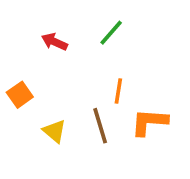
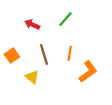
orange L-shape: (149, 122) -> (88, 72), turned 140
brown line: (100, 126) -> (44, 54), moved

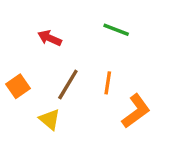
green line: (65, 19) -> (116, 30), moved, turned 70
brown line: (44, 54) -> (68, 85), turned 48

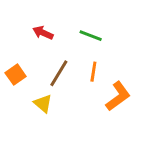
green line: (116, 30) -> (91, 36), moved

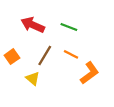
red arrow: (43, 33) -> (33, 25), size x1.5
orange line: (93, 72) -> (71, 54), turned -72

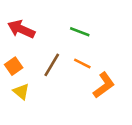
red arrow: (33, 25) -> (21, 29), moved
yellow triangle: (33, 78) -> (21, 92), moved

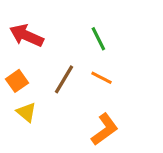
green line: (80, 32) -> (98, 39), turned 42
orange L-shape: (104, 85) -> (105, 129), moved

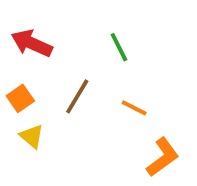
orange line: (102, 78) -> (134, 108), moved
orange L-shape: (105, 129) -> (163, 157), moved

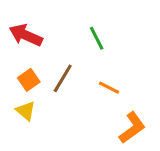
orange square: (20, 98) -> (29, 80), moved

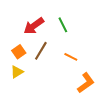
red arrow: (26, 35) -> (34, 26), moved, turned -60
yellow triangle: (26, 111) -> (17, 72), turned 48

